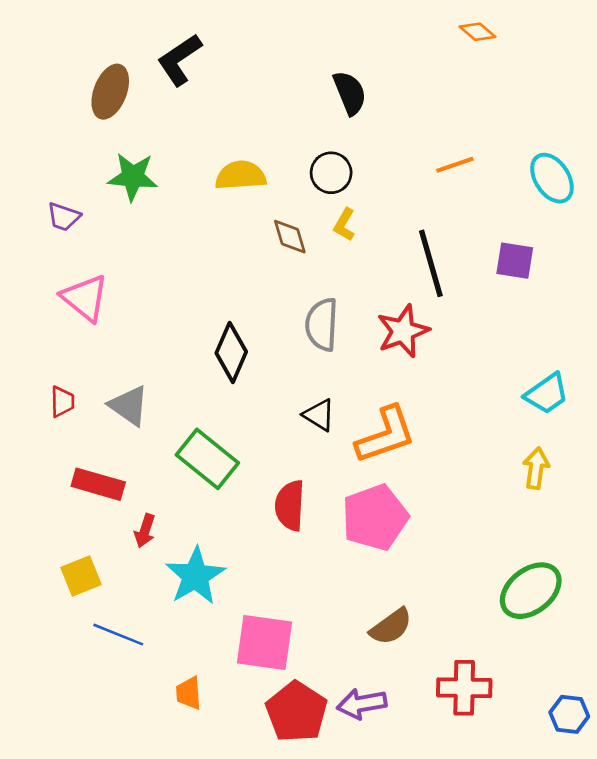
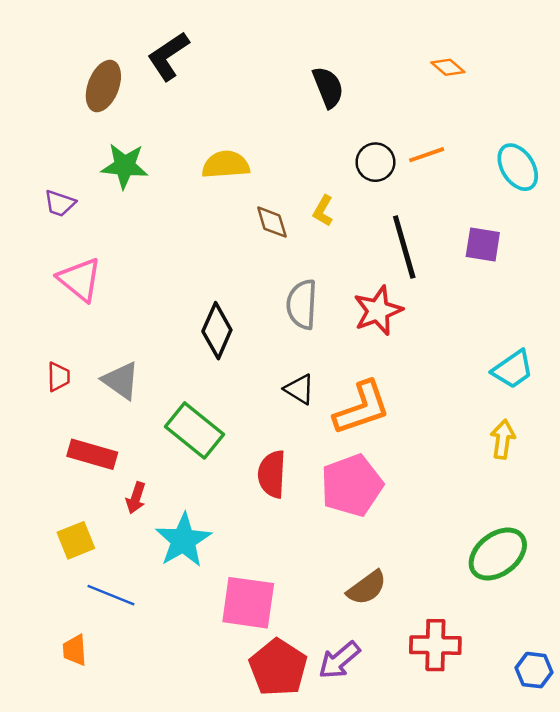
orange diamond: (477, 32) -> (448, 67), moved
black circle: (331, 173) -> (375, 162), moved
orange trapezoid: (189, 693) -> (75, 650), moved
purple arrow: (362, 704) -> (339, 660), turned -30

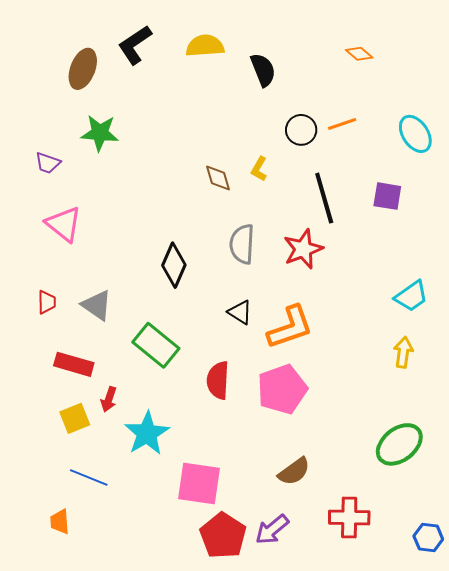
yellow semicircle: (226, 165) -> (205, 46), moved
yellow square: (76, 540) -> (75, 418), moved

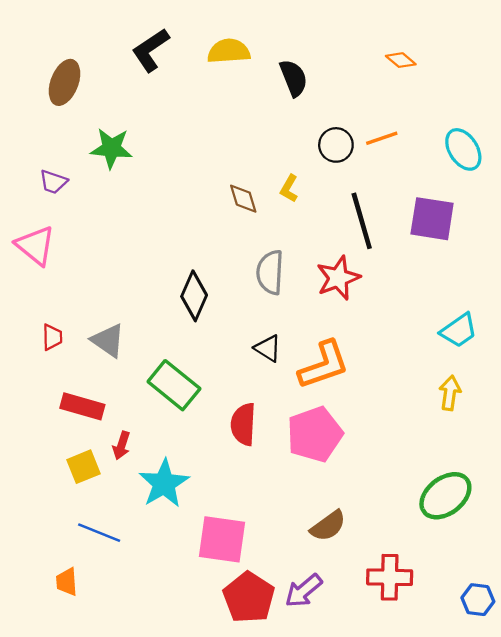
brown ellipse: (83, 69) -> (65, 82), moved
purple square: (387, 196) -> (432, 219), size x1.4
pink triangle: (64, 224) -> (35, 246), moved

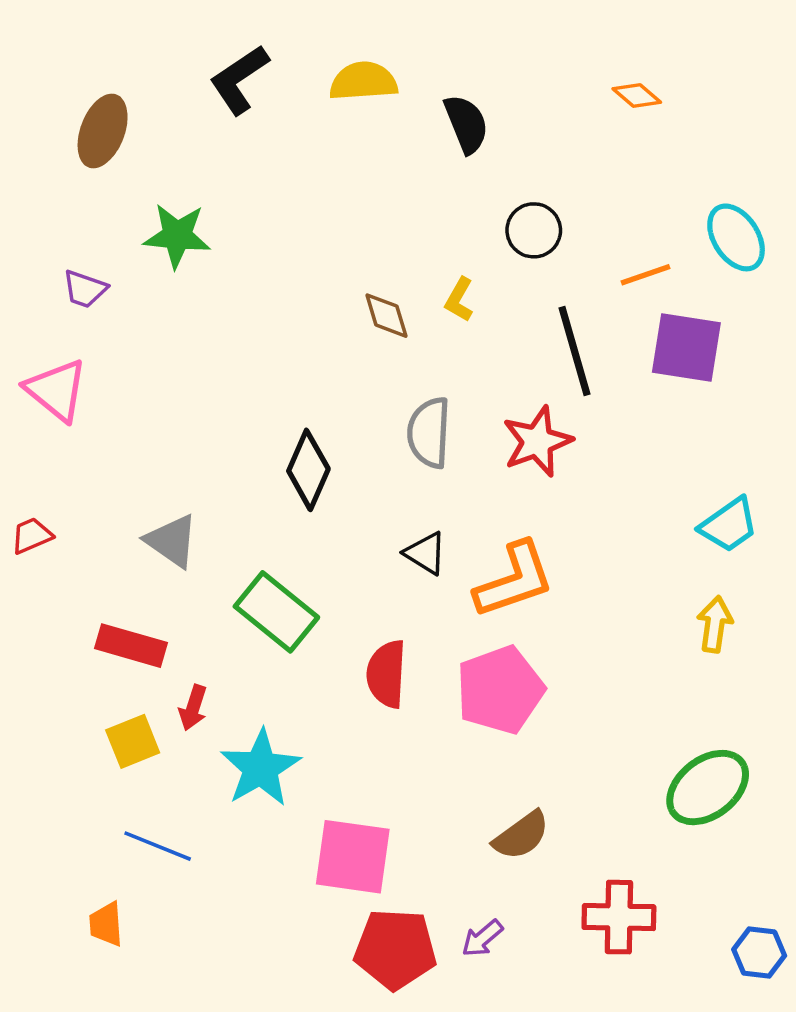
orange line: (382, 138) -> (646, 275), moved
red trapezoid: (52, 337) -> (32, 536), moved, turned -112
purple arrow: (304, 591) -> (482, 938), size x0.7
red pentagon: (249, 597) -> (395, 949), turned -30

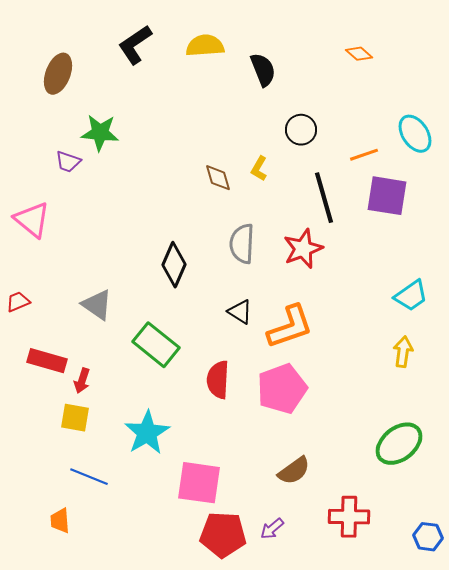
purple trapezoid: (85, 289) -> (68, 162), moved
red rectangle: (131, 646) -> (47, 361), moved
red arrow: (193, 708) -> (82, 381), moved
yellow square: (133, 741) -> (75, 418), turned 32

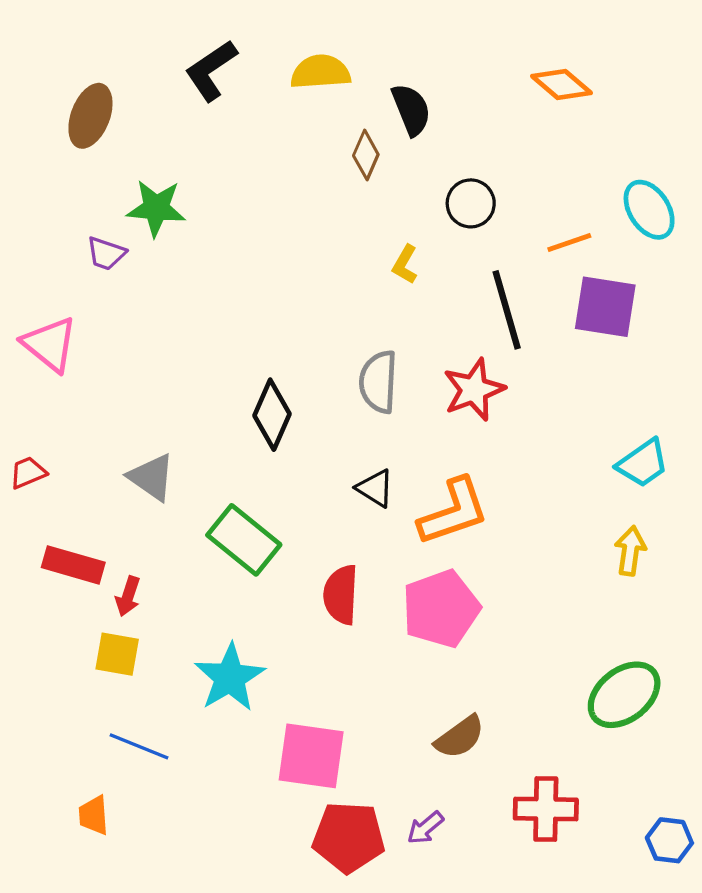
orange diamond: (359, 54) -> (561, 84), size x1.4
brown diamond: (218, 178) -> (366, 155), moved, turned 40

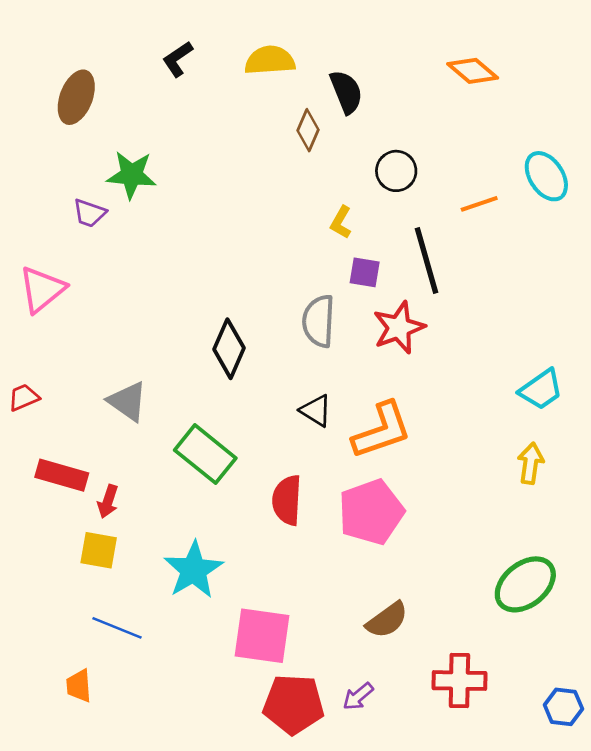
black L-shape: (211, 70) -> (178, 59), size x0.7
purple square: (605, 307) -> (365, 272), moved, size x0.6
pink triangle: (50, 344) -> (42, 289), turned 42

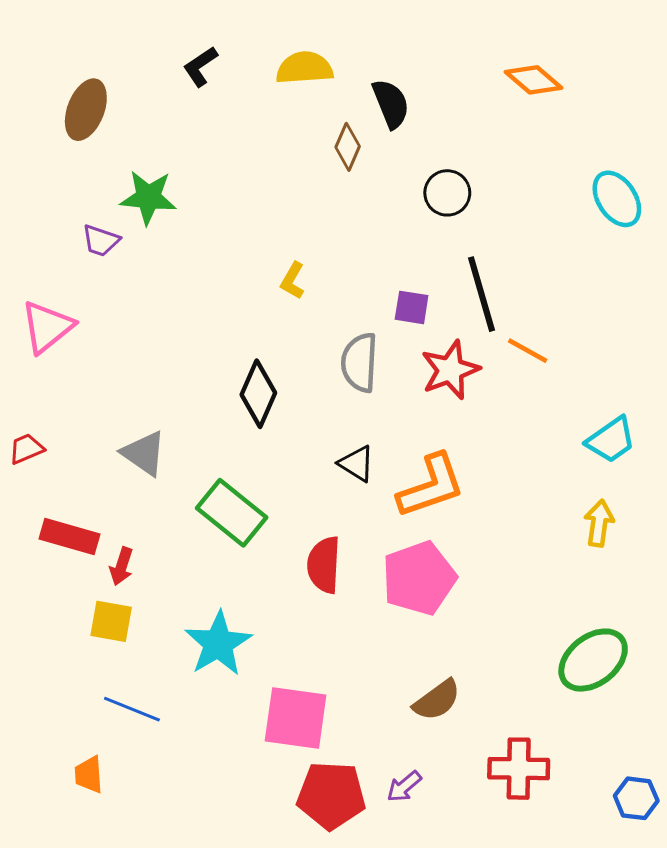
orange line: (479, 204) -> (528, 351), moved, turned 48
yellow L-shape: (341, 222) -> (293, 281), moved

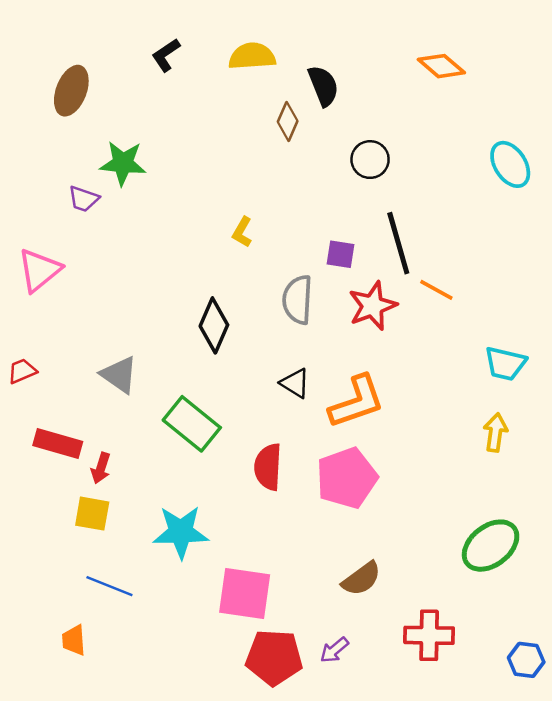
cyan trapezoid: (611, 440) -> (505, 364), turned 48
cyan star: (218, 644) -> (181, 532), turned 30

